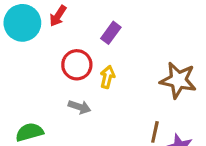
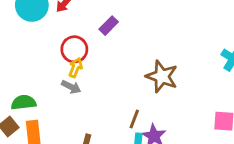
yellow arrow: (107, 77) -> (76, 68), moved

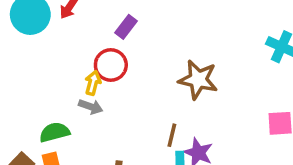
red circle: (74, 49) -> (111, 65), moved
green semicircle: (23, 102) -> (55, 132), moved

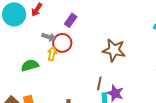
gray arrow: (91, 107) -> (49, 37), moved
green semicircle: (55, 132) -> (30, 65), moved

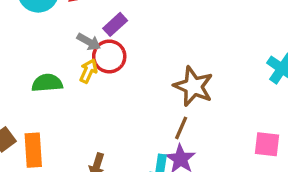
purple rectangle: (71, 20) -> (115, 24), moved
brown line: (99, 83) -> (181, 128), moved

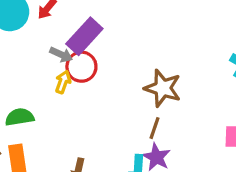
purple rectangle: (115, 24) -> (84, 36), size x1.6
green semicircle: (47, 83) -> (20, 117), moved

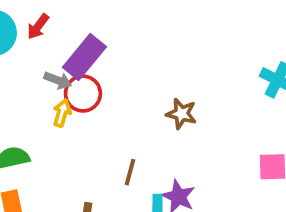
brown star: (163, 88) -> (181, 114), size x0.7
brown line: (154, 128) -> (130, 172), moved

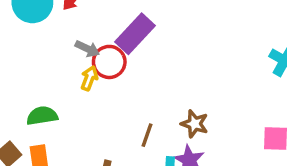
purple rectangle: (84, 57) -> (135, 34), moved
brown star: (181, 114) -> (195, 124), moved

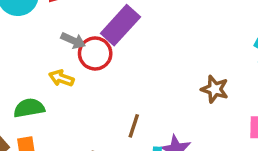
yellow arrow: (89, 78) -> (61, 78), moved, turned -90
brown star: (195, 124) -> (215, 89), moved

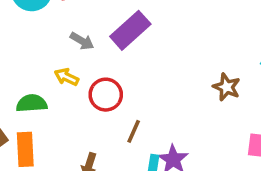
red circle: (95, 53) -> (106, 95), moved
brown star: (215, 89) -> (227, 87), moved

